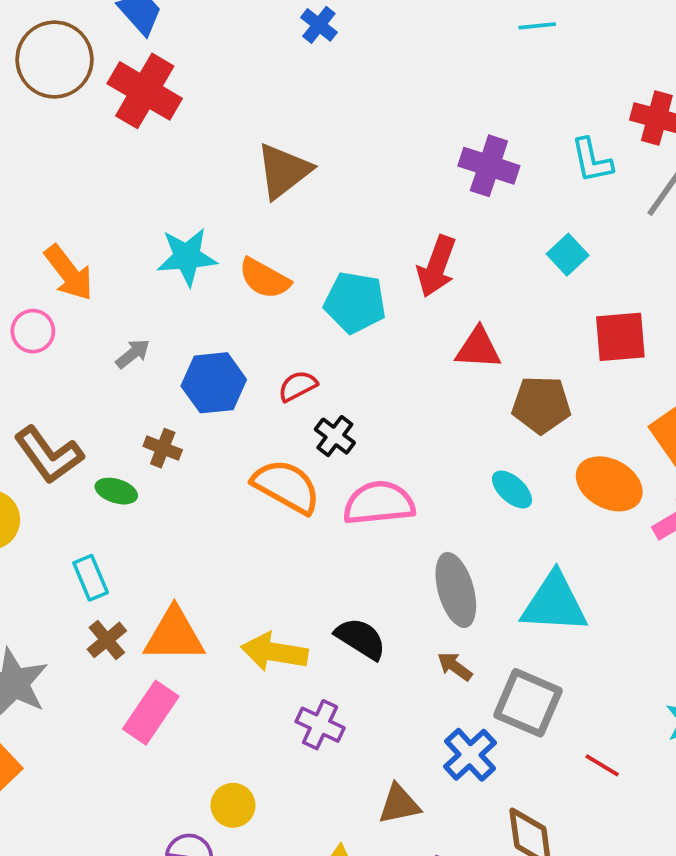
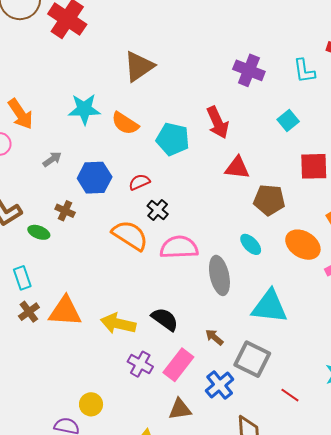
red arrow: (437, 266) -> (218, 123), turned -48
gray ellipse: (456, 590) -> (219, 275), moved
pink rectangle: (151, 713) -> (178, 365), moved

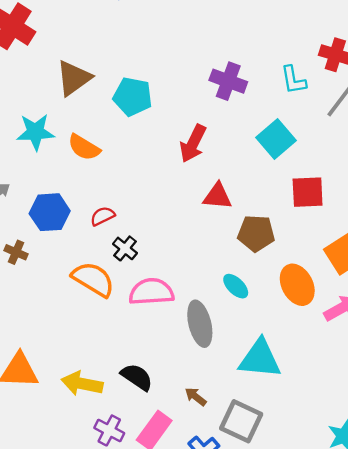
brown triangle: (139, 66) -> (74, 78), moved
cyan square: (288, 121) -> (276, 139), size x1.5
red arrow: (218, 123) -> (193, 144), turned 52
cyan pentagon: (173, 139) -> (133, 97), moved
orange ellipse: (303, 245) -> (297, 285), turned 32

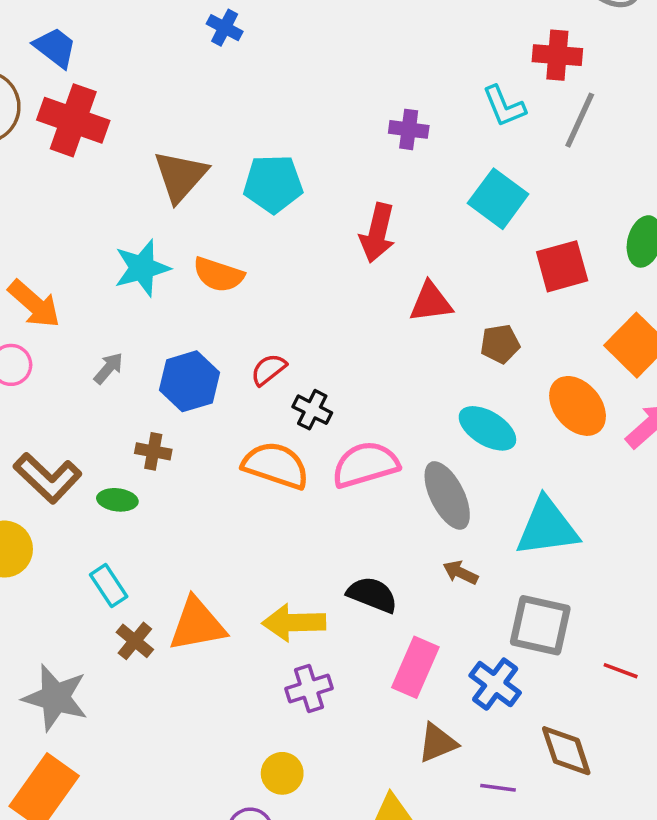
purple cross: (228, 81) -> (409, 129), size x0.7
brown pentagon: (256, 233) -> (500, 344), size x0.7
cyan ellipse: (236, 286) -> (487, 428), size x1.4
brown arrow: (196, 397) -> (461, 572), moved
purple cross: (109, 430) -> (309, 689), moved, turned -32

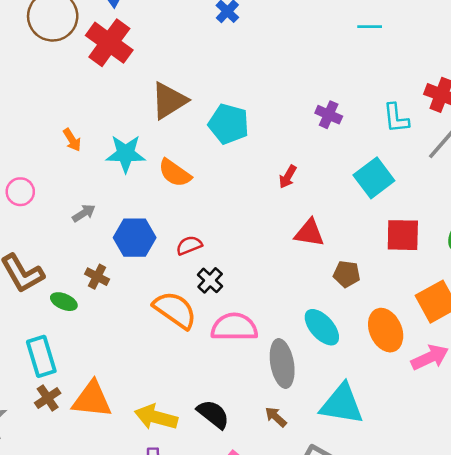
red arrow: (377, 233) -> (288, 177), size x0.6
orange arrow: (34, 304) -> (72, 140), moved, size x0.6
cyan rectangle: (109, 586) -> (41, 356), size x1.4

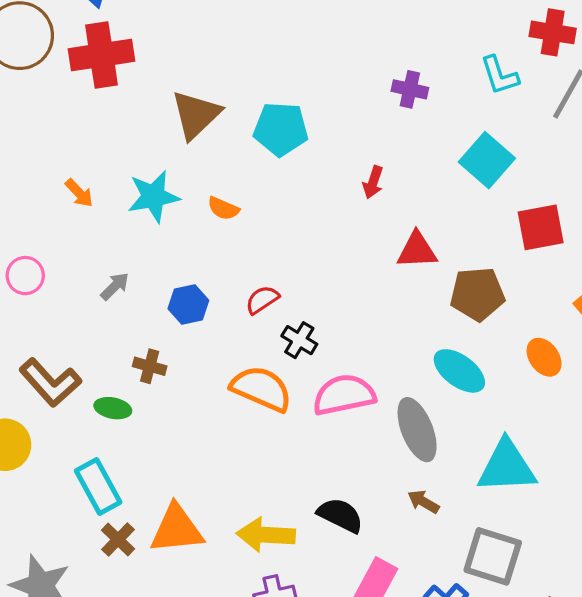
red cross: (109, 43) -> (101, 55), turned -33
orange semicircle: (175, 173) -> (223, 208), size x0.7
blue hexagon: (135, 238) -> (188, 304), size x0.7
brown pentagon: (347, 274) -> (477, 294), size x1.5
orange ellipse: (386, 330) -> (544, 357), size x0.7

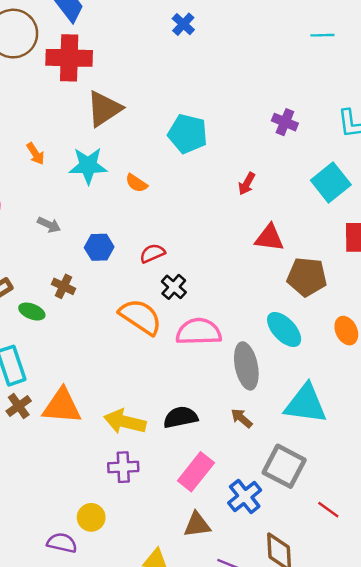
brown triangle: (196, 115) -> (104, 109), moved
gray arrow: (115, 286) -> (49, 225), turned 60
black semicircle: (340, 515) -> (181, 417), turned -48

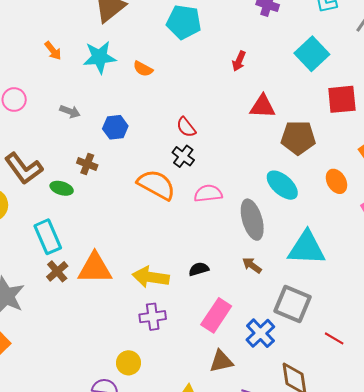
red semicircle: (152, 253) -> (186, 127), moved, turned -100
pink semicircle: (199, 332) -> (208, 193), size x0.7
black semicircle: (181, 417) -> (199, 269), size x0.7

